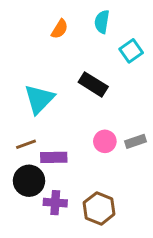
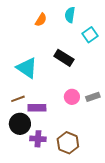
cyan triangle: (39, 99) -> (27, 68), turned -40

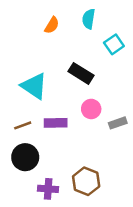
pink circle: (72, 97) -> (91, 109), moved
purple rectangle: (37, 108) -> (56, 123), moved
purple cross: (38, 139) -> (48, 189), moved

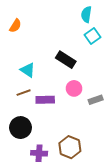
cyan semicircle: (89, 19) -> (86, 14), moved
orange semicircle: (52, 25) -> (15, 26), moved
cyan triangle: (34, 86) -> (28, 70), size x0.7
brown line: (23, 125) -> (24, 93), moved

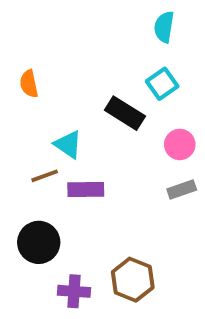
orange semicircle: (15, 26) -> (29, 84), moved, turned 136
cyan square: (93, 36) -> (162, 84), moved
cyan triangle: (28, 70) -> (68, 144), moved
pink circle: (74, 88) -> (180, 144), moved

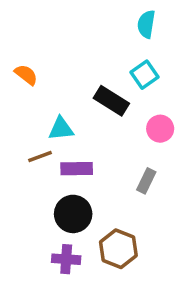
orange semicircle: (29, 84) -> (26, 75), turned 140
cyan triangle: (68, 144) -> (61, 129), turned -40
gray rectangle: (182, 190) -> (146, 181), moved, turned -45
black circle: (39, 242) -> (73, 214), moved

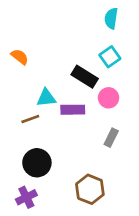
pink circle: (160, 129) -> (109, 98), moved
purple rectangle: (77, 169) -> (73, 110), moved
black circle: (73, 214) -> (37, 163), moved
purple cross: (66, 259) -> (26, 197), moved, turned -30

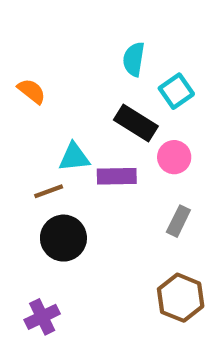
cyan semicircle: (111, 18) -> (134, 59), moved
black circle: (37, 163) -> (63, 238), moved
brown hexagon: (90, 189) -> (181, 298), moved

